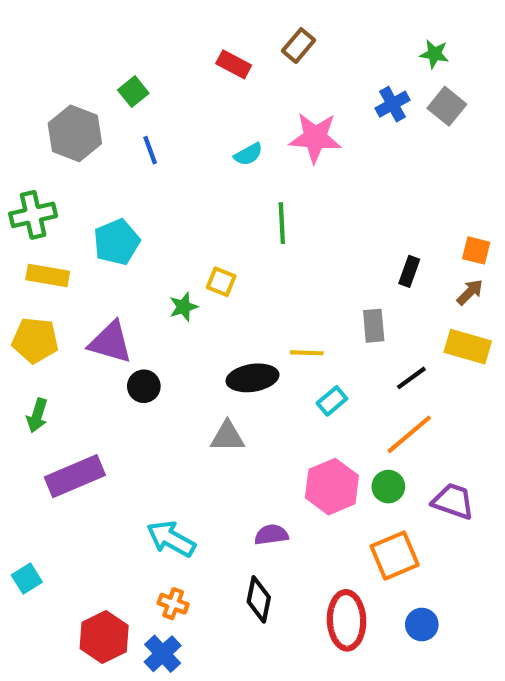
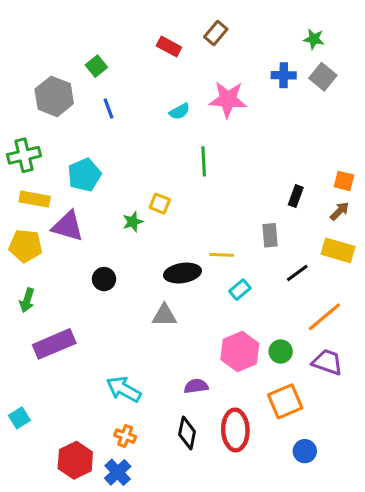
blue cross: (393, 104) -> (284, 75), turned 30
purple triangle: (110, 342) -> (68, 226), moved
orange line: (409, 434) -> (324, 317), moved
red ellipse: (347, 620) -> (235, 430), moved

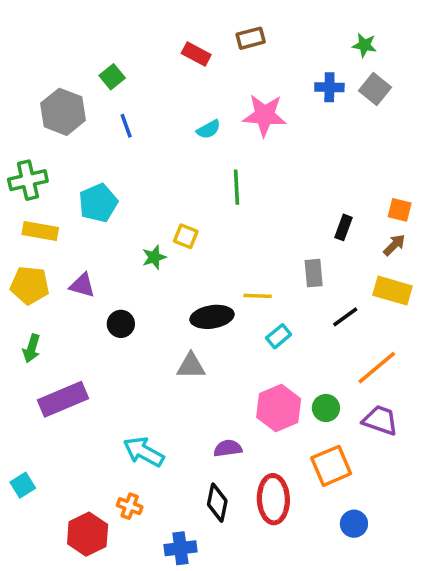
brown rectangle: (216, 33) -> (251, 38), turned 35
purple triangle: (68, 226) -> (82, 285), moved, size x0.7
orange cross: (125, 436) -> (130, 506), moved
blue cross: (118, 472) -> (180, 548), moved, turned 36

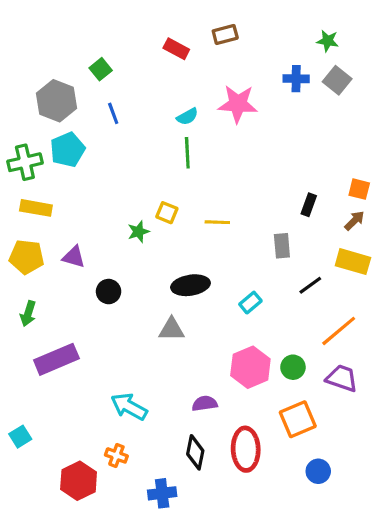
green line: (237, 187) -> (187, 153), moved
cyan pentagon: (98, 203) -> (68, 150), moved
yellow line: (258, 296) -> (217, 222), moved

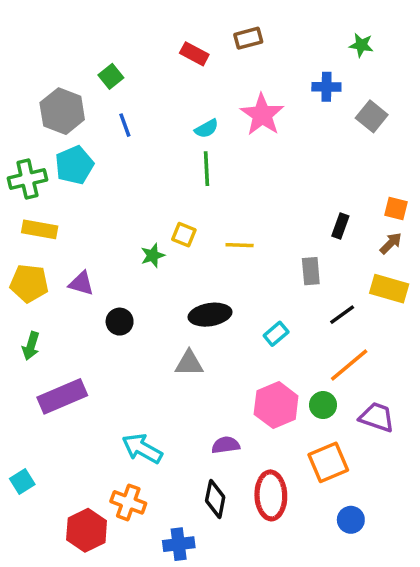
gray square: (337, 80) -> (372, 116), moved
pink star: (238, 104) -> (262, 115), turned 30
orange line: (339, 331) -> (349, 365), moved
orange cross: (116, 455) -> (128, 502), size x1.4

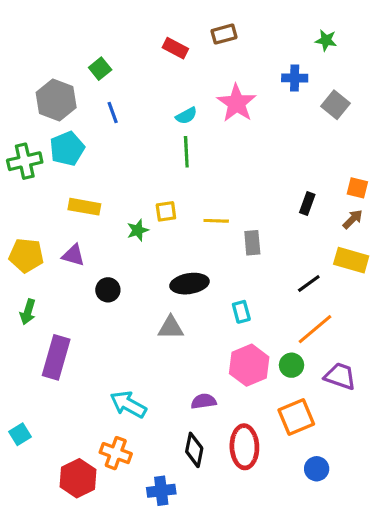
yellow rectangle: (40, 229) -> (84, 207), moved
yellow square: (184, 235) -> (166, 211), turned -30
gray rectangle: (311, 271) -> (252, 243), moved
cyan rectangle: (276, 334) -> (241, 312), moved, turned -65
purple rectangle: (62, 396) -> (56, 357), turned -51

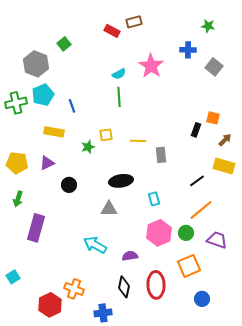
brown rectangle: (224, 34) -> (134, 22), moved
blue line: (113, 113) -> (72, 106), moved
orange square: (357, 188) -> (213, 118), moved
purple triangle: (73, 255) -> (47, 163), turned -42
cyan arrow: (128, 404) -> (95, 245), moved

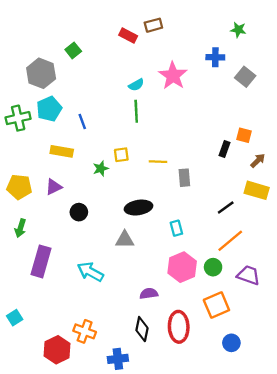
cyan arrow: (95, 245) -> (90, 272), moved

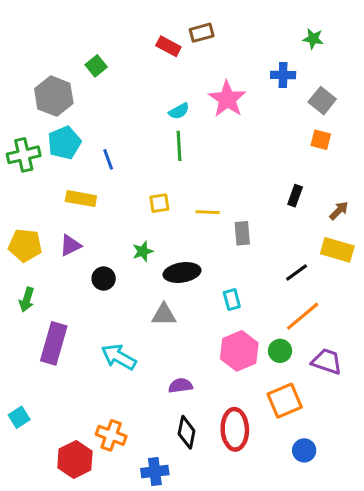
orange square: (244, 135) -> (321, 140), moved
green star: (101, 169) -> (143, 251), moved
purple semicircle: (149, 294) -> (180, 386), moved

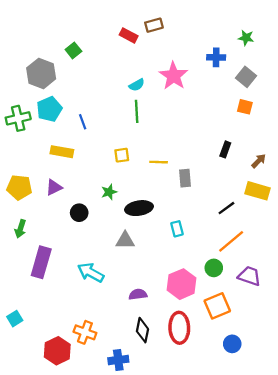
green star: (313, 39) -> (246, 38), moved
pink hexagon: (239, 351) -> (182, 284), moved

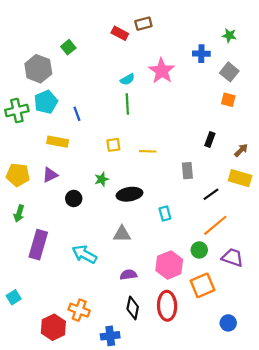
gray rectangle: (185, 178) -> (187, 171), moved
gray triangle: (125, 240) -> (122, 234), moved
blue circle: (232, 344) -> (228, 323), moved

